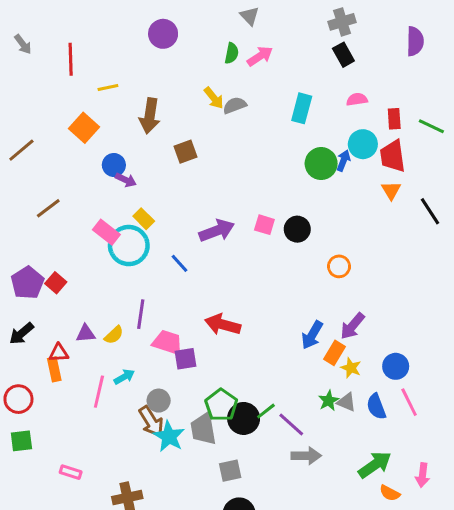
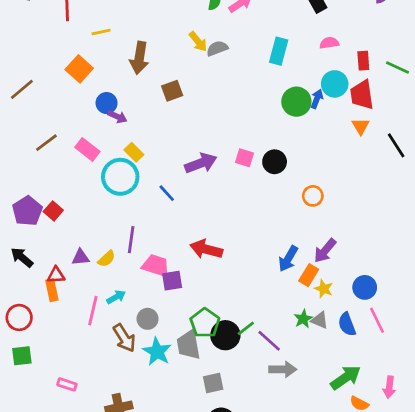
pink rectangle: (106, 232) -> (87, 149), moved
black arrow: (21, 333) -> (22, 257), turned 80
brown arrow: (151, 421) -> (124, 338), moved

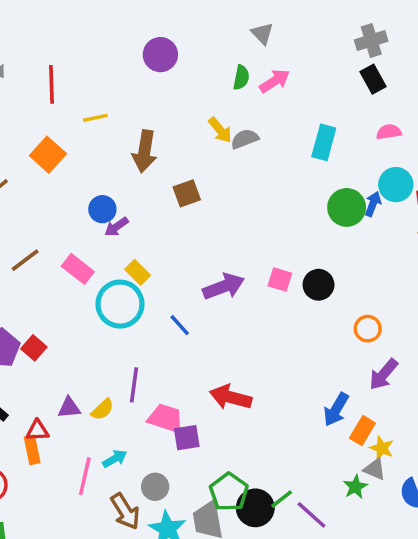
orange square: (79, 69) -> (48, 155), moved
purple arrow: (117, 117) -> (116, 227), turned 120
purple arrow: (325, 251) -> (384, 374), moved
gray triangle: (320, 320) -> (375, 469), moved

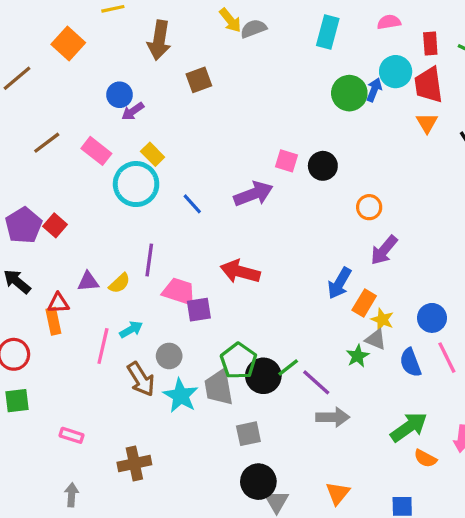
purple arrow: (224, 286) -> (253, 194), moved

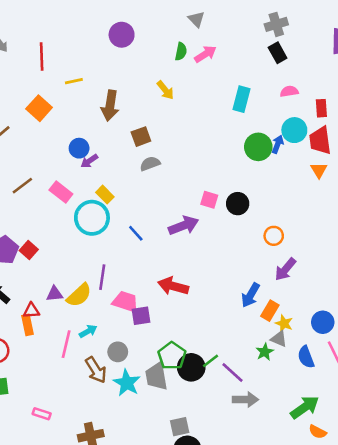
gray semicircle: (253, 29) -> (150, 164), moved
yellow semicircle: (120, 283) -> (79, 295), size x1.5
gray square: (248, 434) -> (180, 427), moved

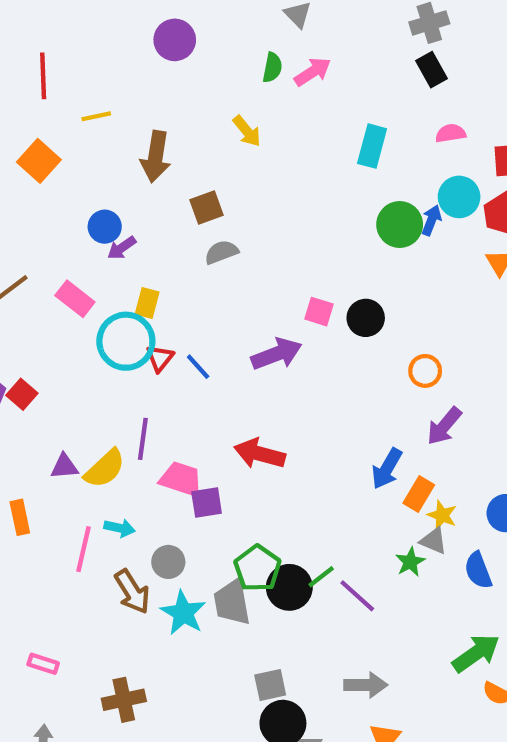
yellow rectangle: (105, 195) -> (147, 303), turned 60
red triangle: (31, 311) -> (160, 358), moved, turned -48
cyan arrow: (88, 331) -> (120, 528), turned 42
gray arrow: (245, 400) -> (366, 685), moved

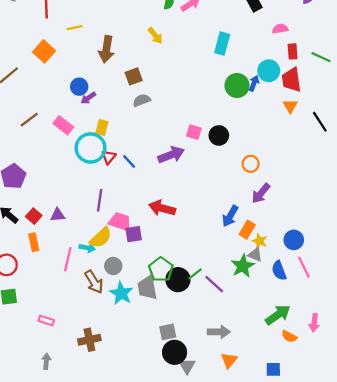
pink semicircle: (451, 133) -> (280, 29), moved
red square: (22, 394) -> (34, 216), moved
yellow semicircle: (105, 469) -> (101, 238), moved
green star: (410, 562) -> (243, 266), size x1.5

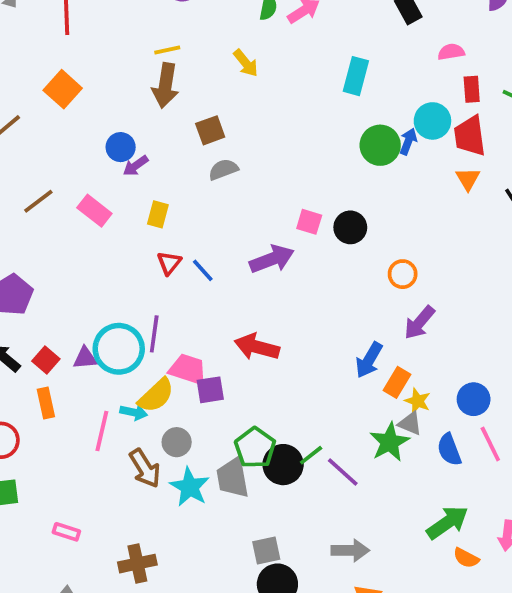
yellow line: (75, 28) -> (167, 50), moved
cyan circle: (91, 148) -> (119, 349), moved

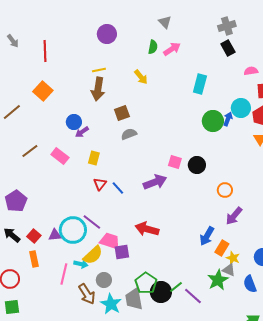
purple line: (154, 334) -> (92, 222), turned -60

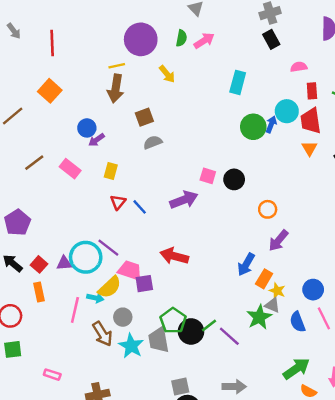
purple circle: (107, 34) -> (141, 39), moved, size x1.4

